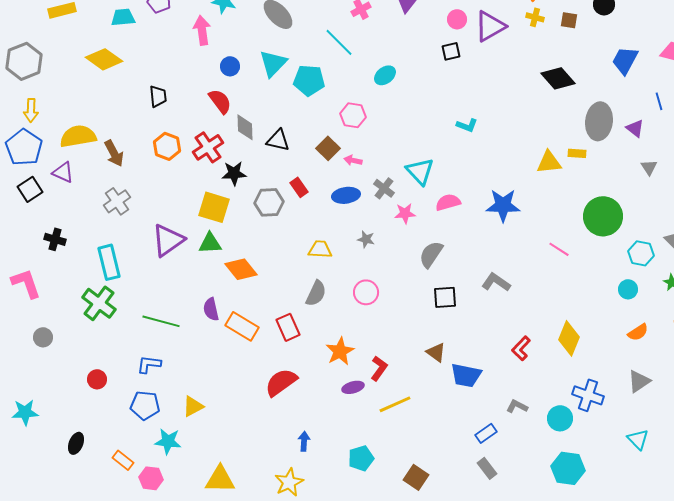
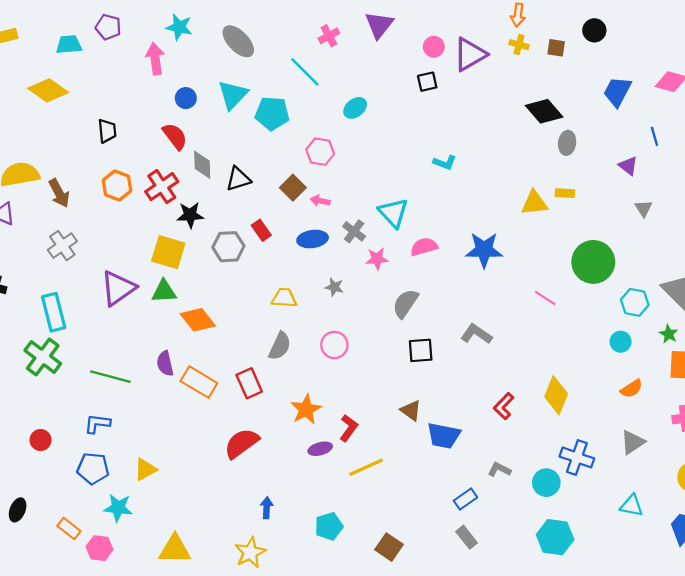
gray ellipse: (599, 121) -> (567, 143), moved, size x0.6
black triangle: (278, 140) -> (238, 179), turned -30
cyan triangle: (638, 439) -> (632, 506), turned -35

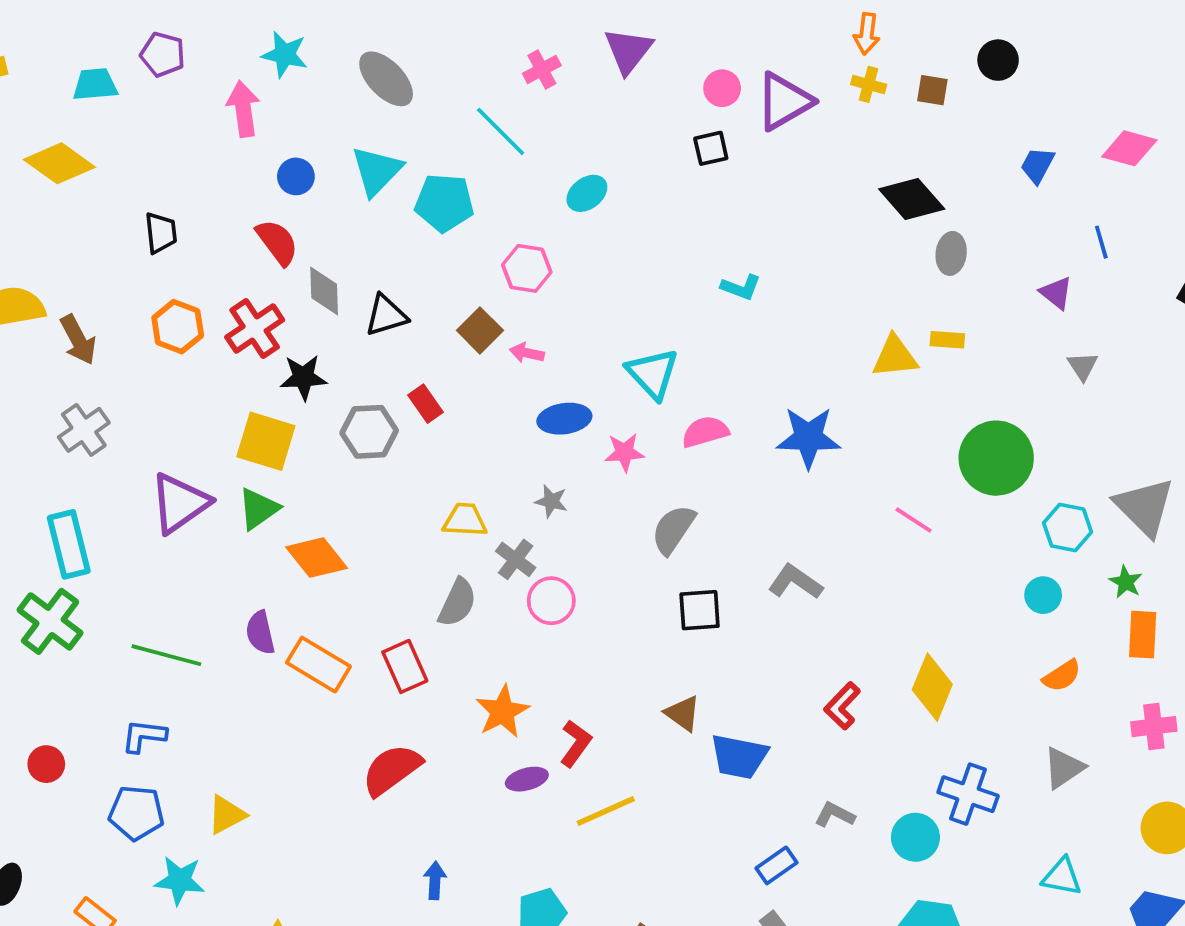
blue trapezoid: (617, 92) -> (1037, 165), size x0.7
gray cross: (354, 231) -> (516, 559), moved
blue ellipse: (313, 239) -> (564, 419), moved
green triangle: (164, 291) -> (258, 509), turned -32

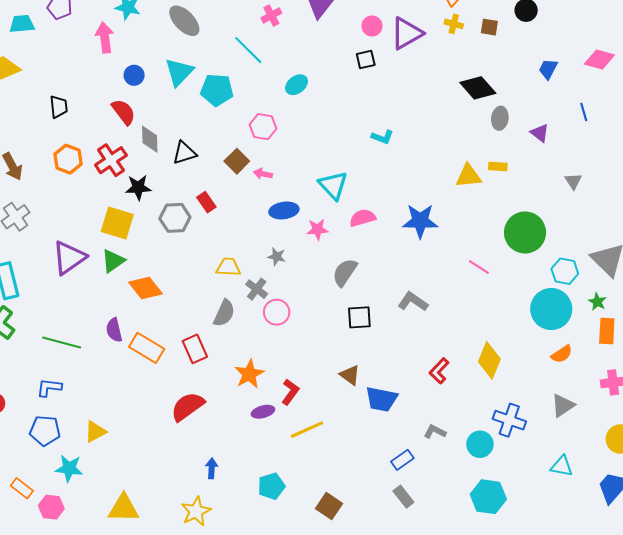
purple triangle: (1056, 293) -> (540, 133), moved
cyan circle: (1043, 595) -> (551, 309), size x2.0

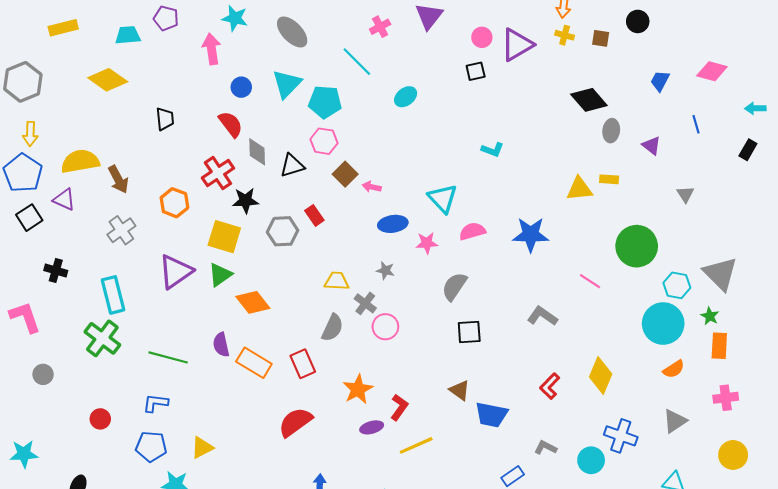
pink hexagon: (263, 127) -> (324, 141), moved
orange hexagon: (68, 159) -> (174, 203), moved
gray L-shape: (413, 302) -> (542, 316), moved

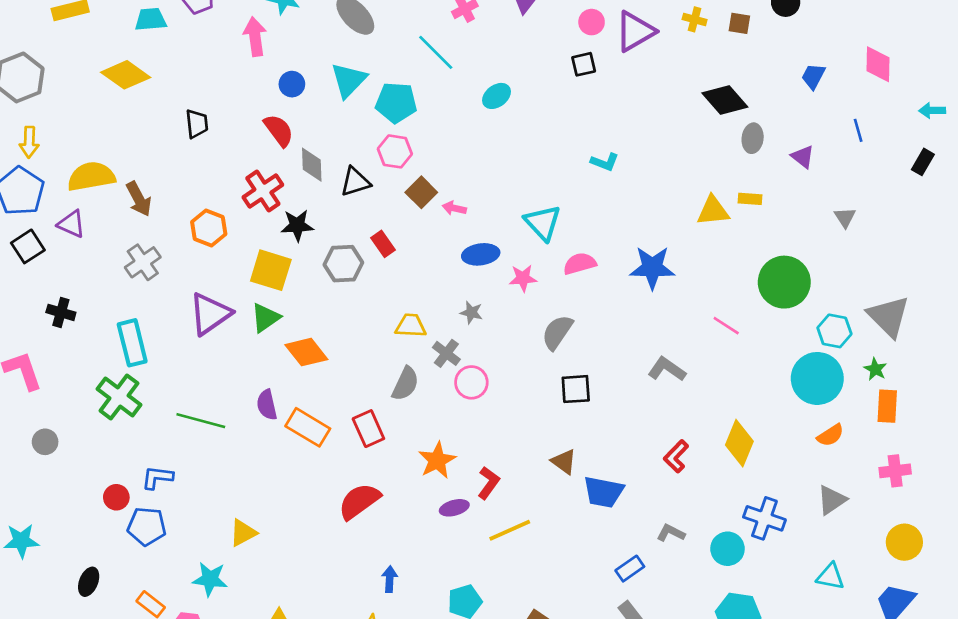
pink diamond: (712, 71) -> (878, 64), turned 76
blue L-shape: (155, 403) -> (157, 477), moved
blue pentagon: (151, 446) -> (147, 526), moved

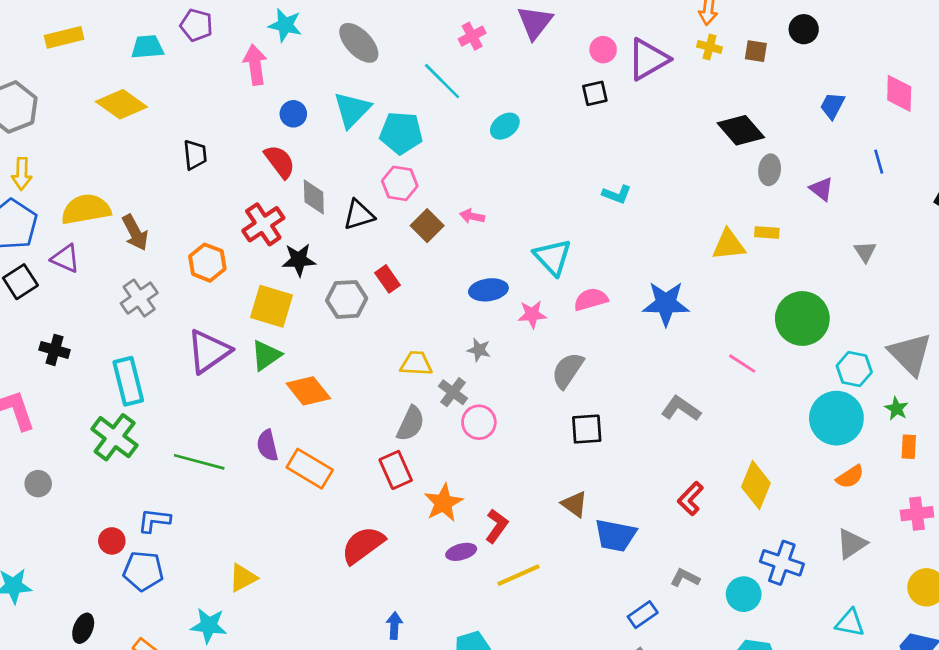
pink arrow: (454, 208) -> (472, 216), moved
orange rectangle: (887, 406) -> (909, 447), size x0.7
red rectangle: (368, 429) -> (396, 470), moved

